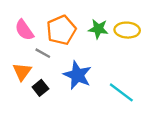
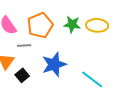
gray line: (43, 53) -> (24, 45), turned -32
blue star: (77, 75) -> (54, 64), turned 30

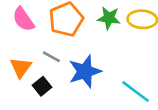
gray line: (24, 45) -> (51, 57), moved, turned 32

